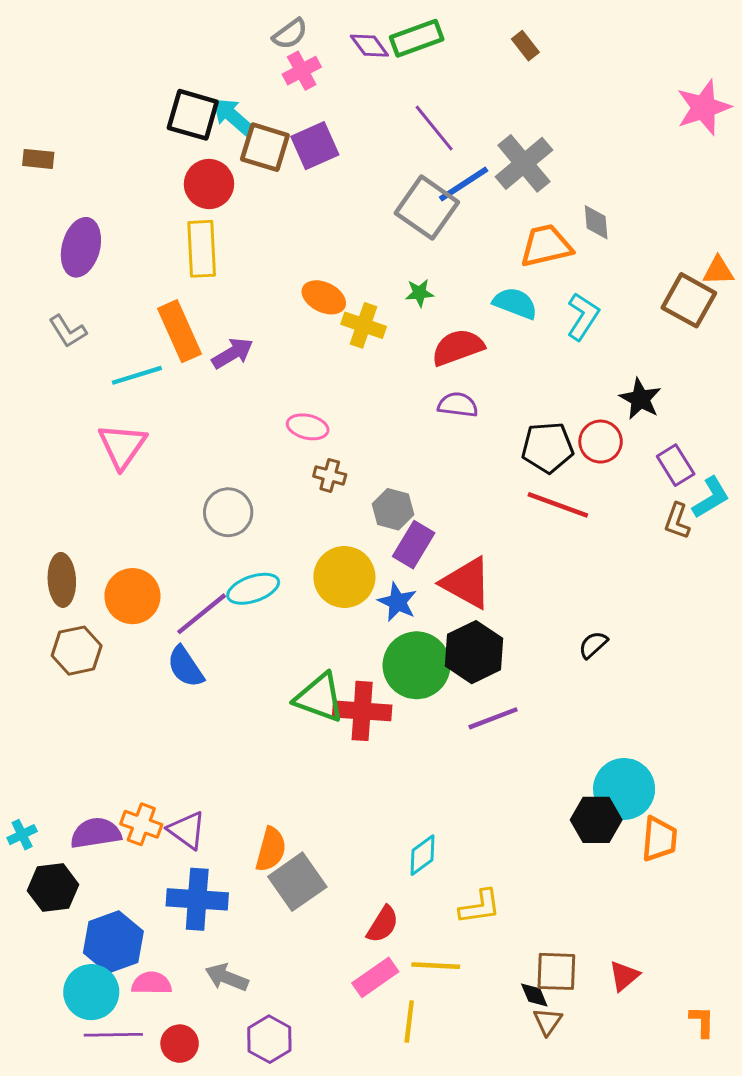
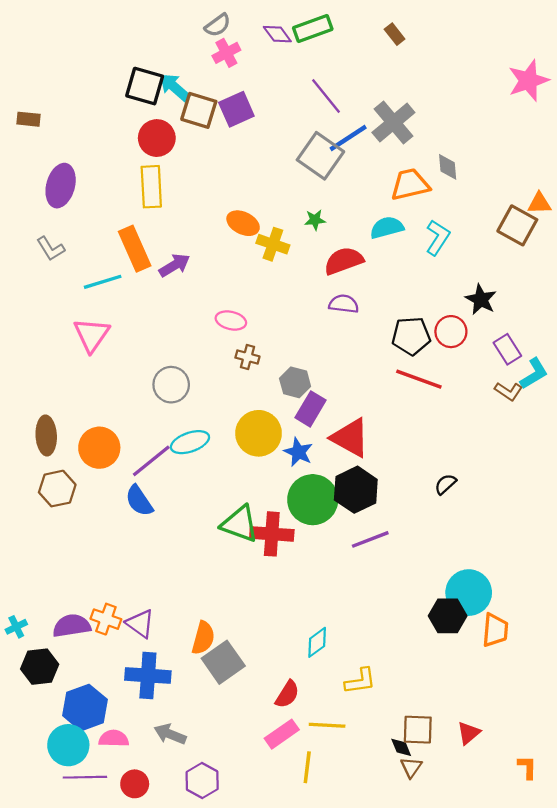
cyan semicircle: (515, 303) -> (387, 228), turned -36
brown L-shape: (677, 521) -> (508, 391), turned -76

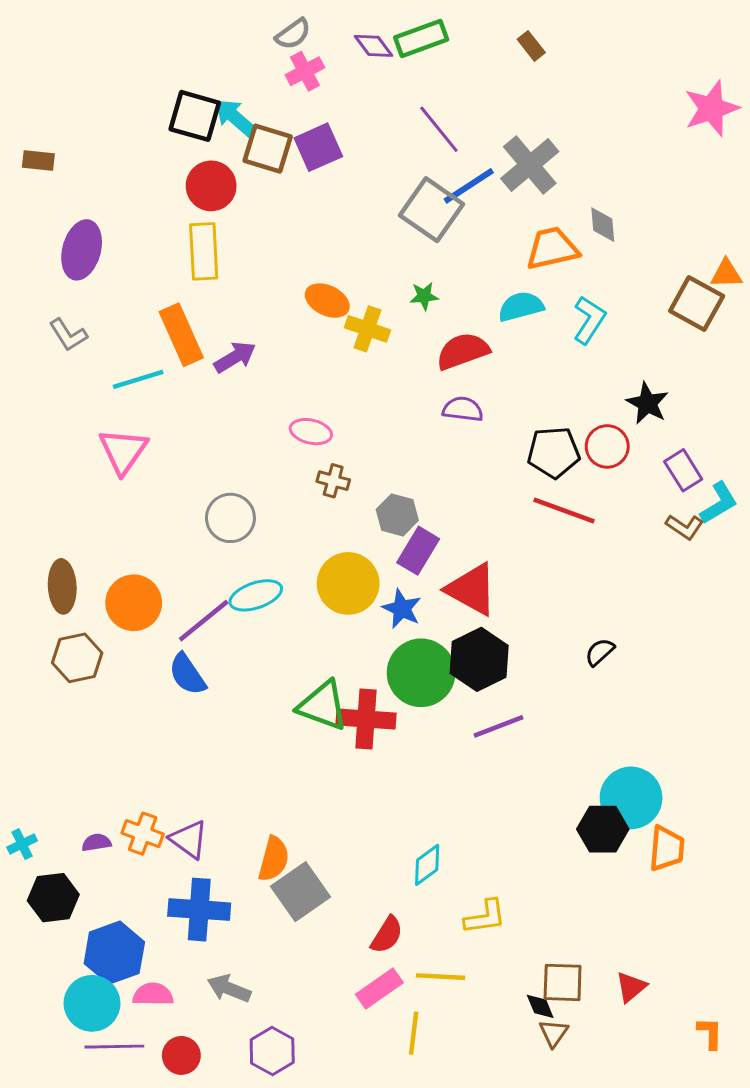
purple semicircle: (72, 626) -> (96, 843), size x0.6

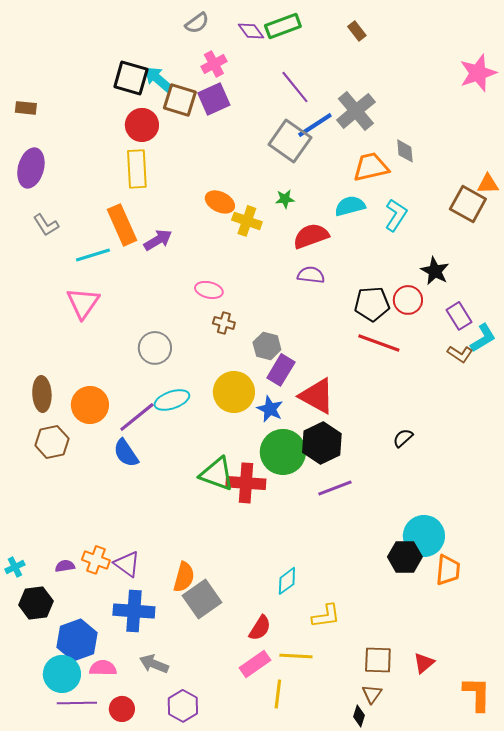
pink cross: (305, 71) -> (214, 64), moved
purple ellipse: (82, 250) -> (31, 168), moved
black diamond: (540, 1006) -> (359, 716), moved, turned 40
orange L-shape: (710, 1033) -> (477, 694), size x1.6

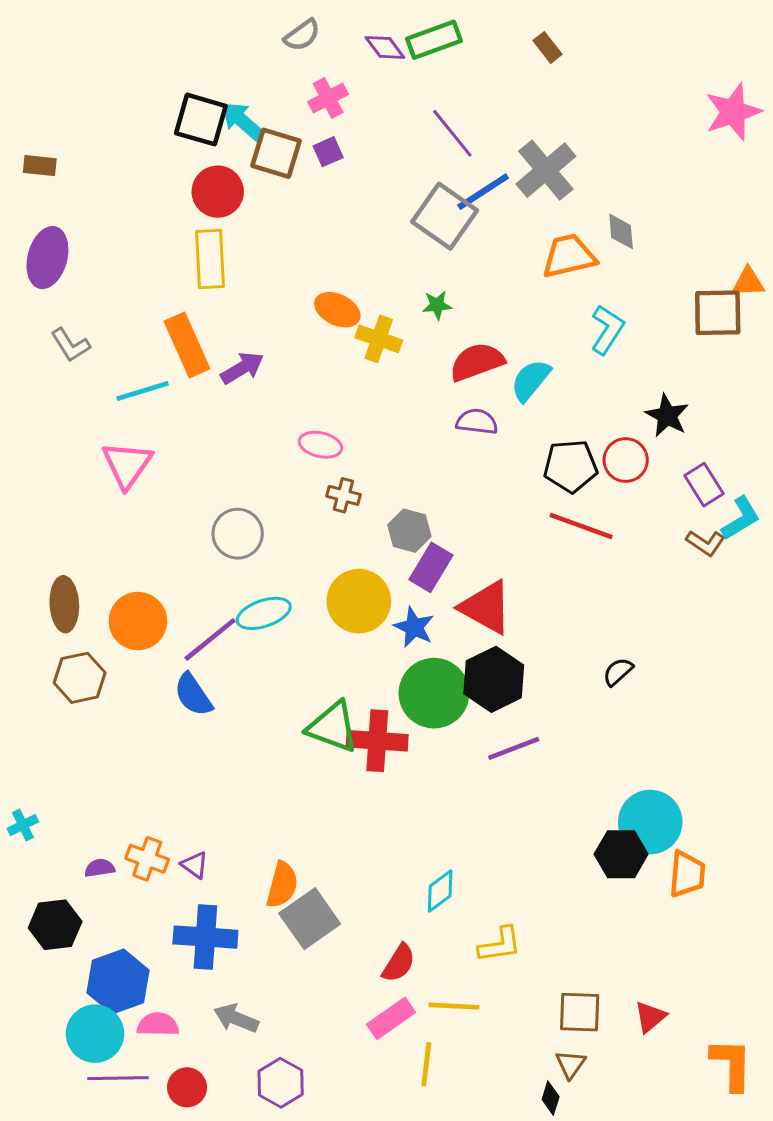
purple square: (214, 99) -> (328, 152), size x0.6
brown square: (468, 204) -> (718, 313), turned -30
cyan semicircle: (350, 206) -> (531, 380), moved, turned -36
purple triangle: (127, 564) -> (195, 865), size x0.7
cyan cross: (15, 567) -> (23, 825), moved

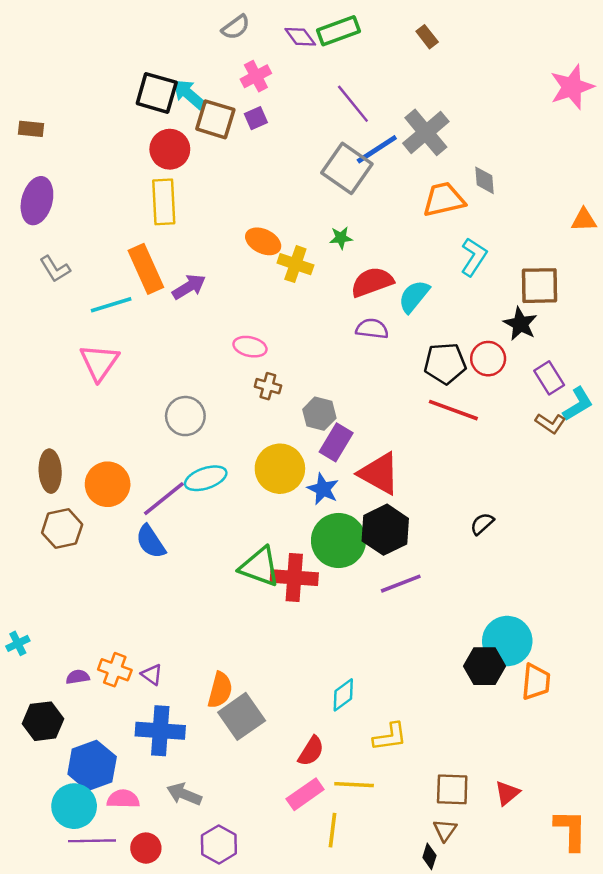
brown square: (718, 313) -> (540, 286), moved

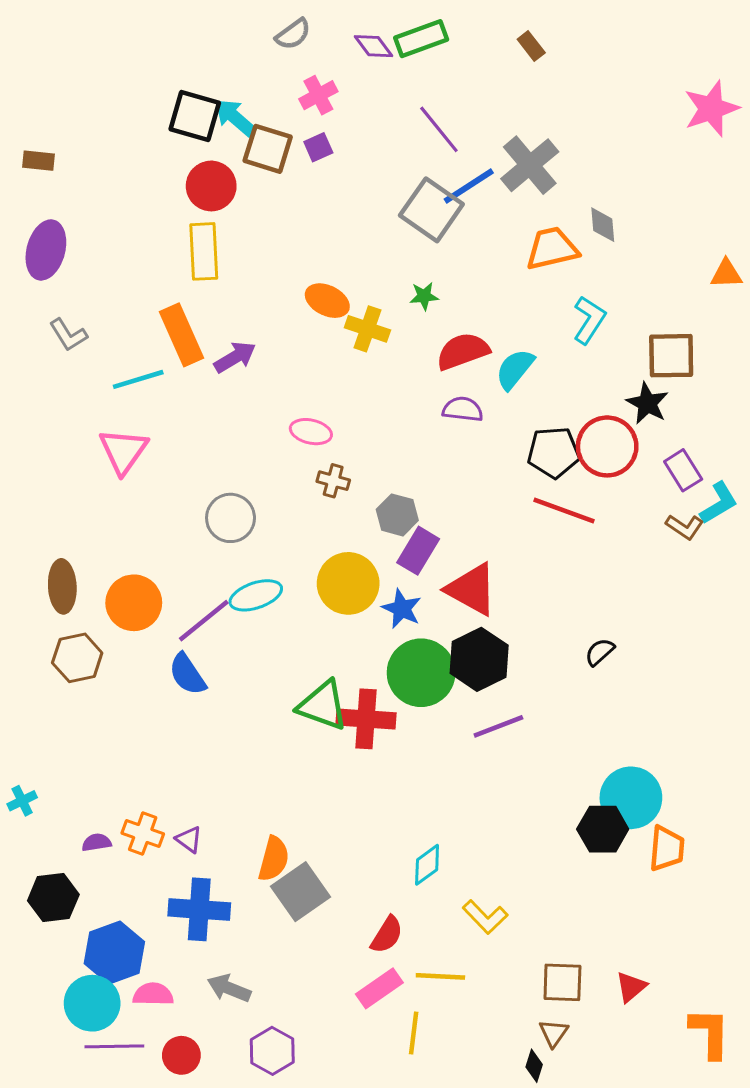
red circle: (488, 359) -> (607, 446), size x1.4
yellow L-shape: (390, 737) -> (485, 917), turned 54

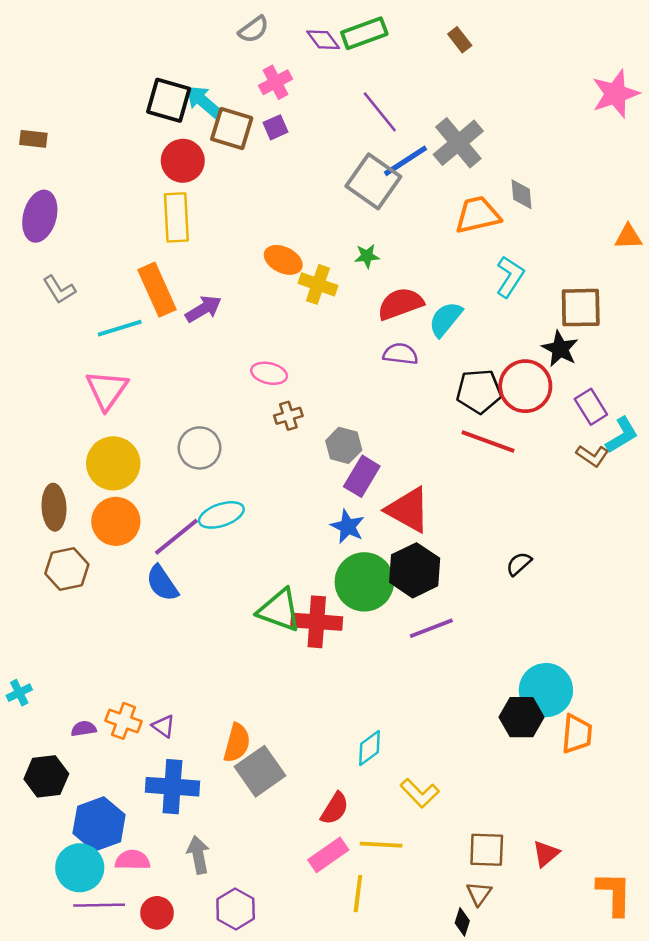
brown cross: (333, 481) -> (288, 416), turned -32
yellow circle: (348, 583) -> (113, 463), moved
gray arrow: (229, 988) -> (198, 855), turned 57

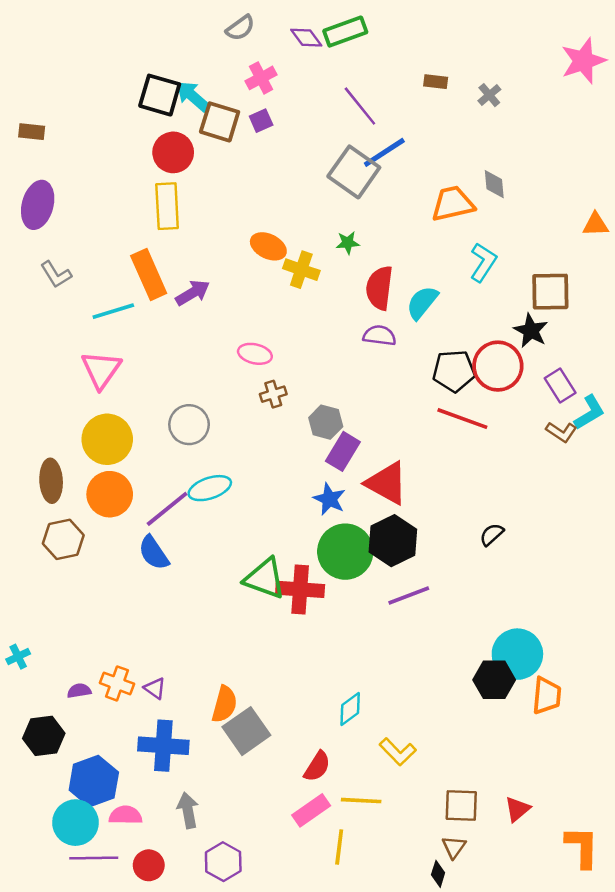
brown rectangle: (460, 40) -> (436, 82), moved, turned -45
pink star: (615, 94) -> (583, 61), moved
gray cross: (458, 143) -> (489, 95), moved, size x0.5
red semicircle: (400, 304) -> (379, 288), turned -63

